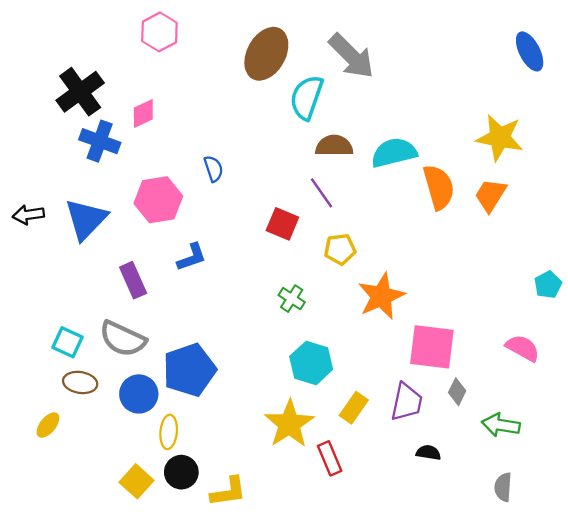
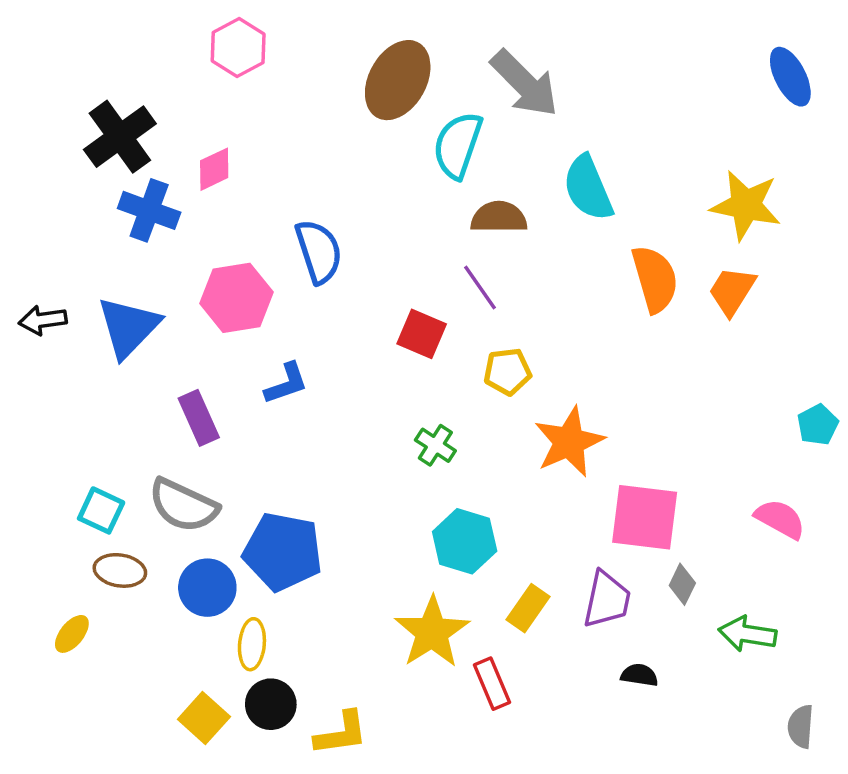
cyan semicircle: (394, 153) -> (588, 188), moved, turned -99
blue semicircle: (213, 169) -> (319, 252), size x1.6
blue pentagon: (189, 370) -> (283, 552), turned 30
gray semicircle: (503, 487) -> (801, 727), moved

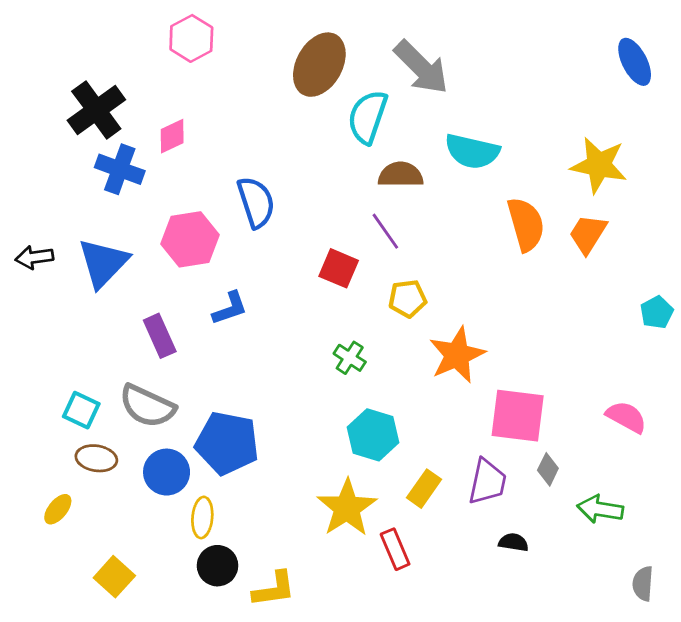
cyan semicircle: (588, 188) -> (472, 151), turned -54
cyan pentagon: (818, 425) -> (657, 312), moved
yellow square: (204, 718) -> (114, 577), moved

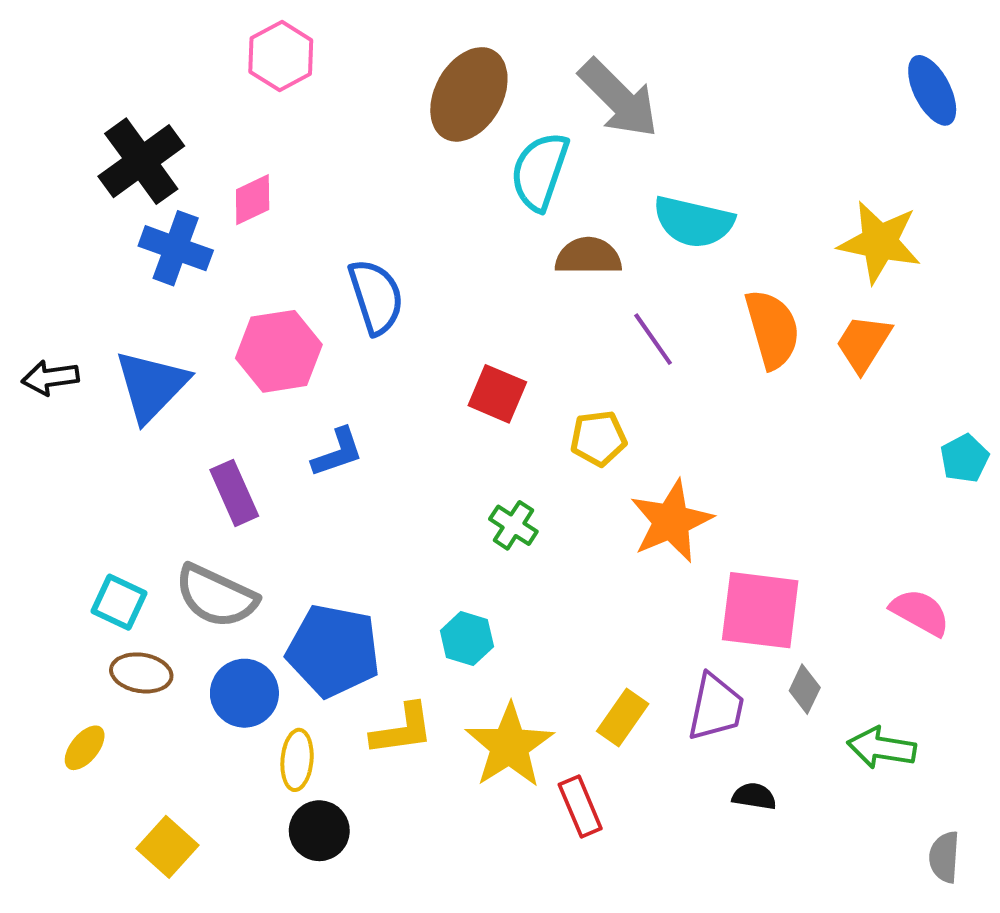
purple line: (385, 231) -> (653, 339), moved
cyan hexagon: (373, 435) -> (467, 639), moved, size x0.7
yellow L-shape: (274, 589) -> (402, 730), moved

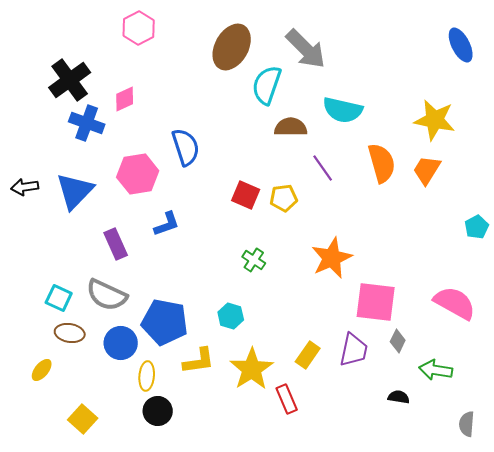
yellow pentagon: (598, 438) -> (284, 198), moved
pink semicircle: (920, 612) -> (455, 303), size x1.4
black semicircle: (754, 796) -> (399, 397), moved

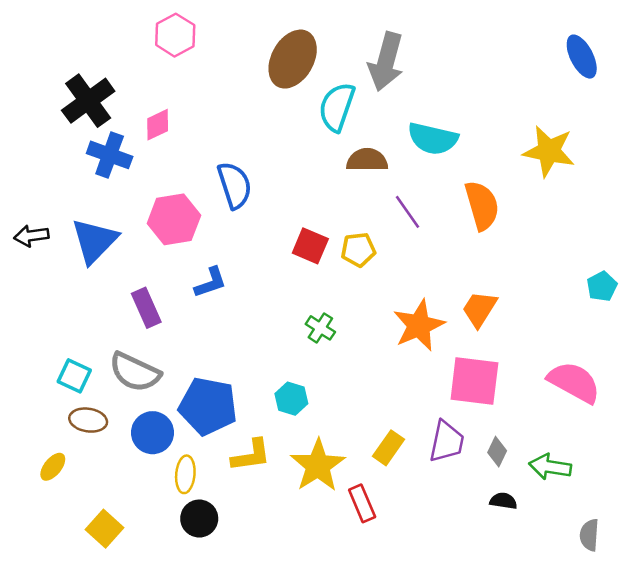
gray arrow: (306, 49) -> (386, 62), turned 60
orange trapezoid: (427, 170) -> (479, 309), moved
gray diamond: (398, 341) -> (497, 452), moved

